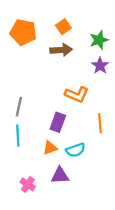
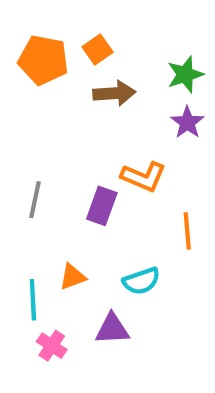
orange square: (63, 27) -> (98, 49), moved
purple rectangle: (58, 122) -> (102, 206), moved
cyan line: (18, 136) -> (33, 300), moved
orange triangle: (50, 148) -> (73, 277), moved

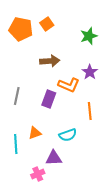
brown arrow: (114, 93) -> (50, 61), moved
purple star: (187, 122) -> (90, 72), moved
pink cross: (52, 346) -> (38, 174), moved, turned 32

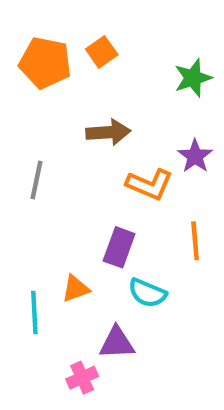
gray line: (17, 96) -> (37, 180), moved
purple rectangle: (49, 99) -> (119, 247), moved
cyan semicircle: (68, 135) -> (147, 293), turned 42

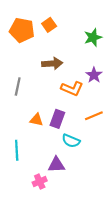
orange line: (195, 241) -> (94, 116), turned 72
orange triangle: (76, 289) -> (37, 120), moved, turned 32

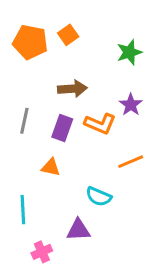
purple rectangle: (57, 119) -> (62, 128), moved
pink cross: (40, 182) -> (42, 252), moved

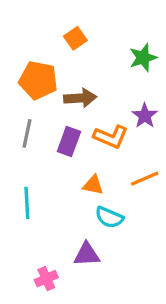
orange pentagon: (30, 42) -> (38, 80), moved
orange triangle: (51, 167) -> (93, 185), moved
cyan line: (23, 210) -> (27, 203), moved

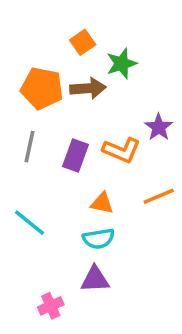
green star: (143, 58) -> (122, 64), moved
brown arrow: (80, 98) -> (88, 88), moved
cyan line: (27, 203) -> (30, 223), turned -48
cyan semicircle: (109, 217) -> (99, 239), moved, turned -32

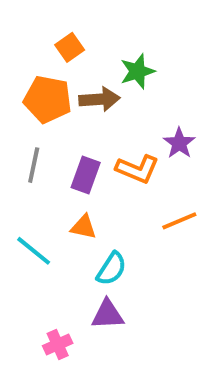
orange square: (83, 42) -> (70, 47), moved
orange triangle: (102, 203) -> (84, 227), moved
cyan semicircle: (99, 239) -> (111, 269), turned -48

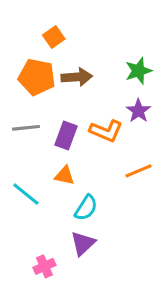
green star: (137, 71) -> (138, 71), moved
gray line: (34, 165) -> (26, 128), turned 72
purple triangle: (107, 315) -> (83, 243), turned -40

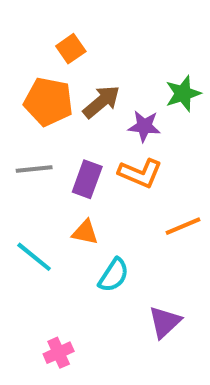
brown arrow: (77, 77) -> (101, 102), turned -36
purple star: (138, 111) -> (144, 126), moved, turned -30
purple triangle: (83, 243) -> (165, 322), moved

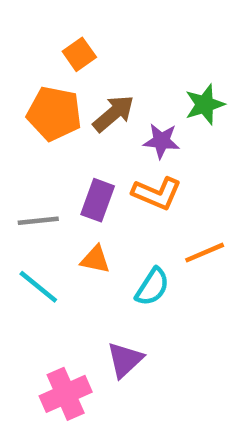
gray line: (34, 169) -> (38, 221), moved
cyan semicircle: (114, 275) -> (152, 287), moved
purple triangle: (165, 322) -> (125, 360), moved
pink cross: (59, 353) -> (66, 394), size x1.5

